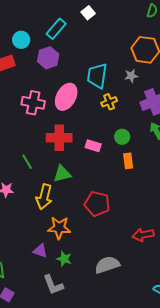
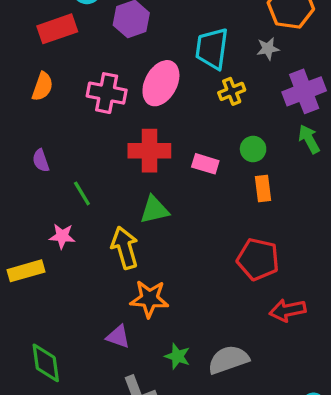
green line: (27, 162) -> (82, 193), moved
yellow arrow: (44, 197) -> (125, 248), turned 150
red pentagon: (97, 204) -> (258, 259), moved
green star: (64, 259) -> (177, 356), moved

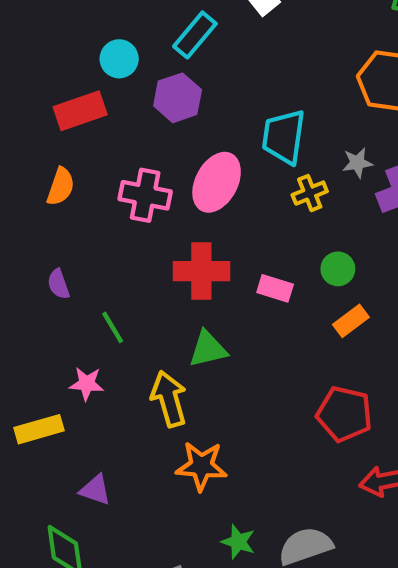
gray star: (268, 49) -> (357, 163), moved
orange rectangle: (263, 188) -> (351, 321), turned 60
purple triangle: (118, 337) -> (95, 490), moved

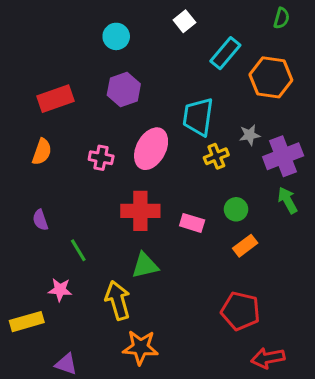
cyan rectangle: (195, 35) -> (225, 53), moved
cyan circle: (119, 59) -> (116, 36), moved
pink cross: (145, 195) -> (101, 158), size x0.7

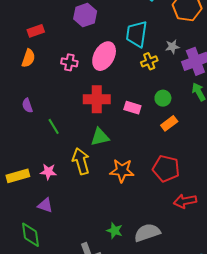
red rectangle: (56, 99) -> (36, 31), moved, size x0.7
pink star: (60, 290) -> (48, 172), moved
orange star: (140, 347) -> (122, 171), moved

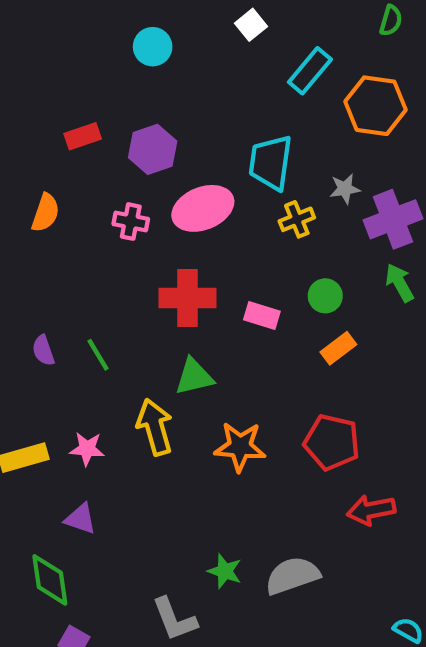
purple hexagon: (85, 15) -> (153, 149), moved
red rectangle: (36, 31) -> (83, 136), moved
pink ellipse: (104, 56) -> (203, 208), turned 40
purple semicircle: (27, 105) -> (43, 350), moved

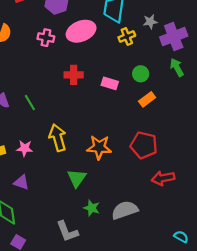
red cross: (188, 298) -> (74, 75), size x0.7
green triangle: (194, 377) -> (77, 178), moved, turned -42

